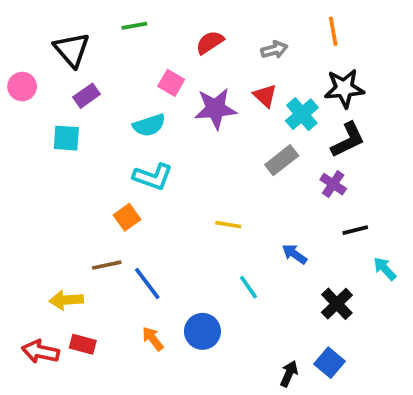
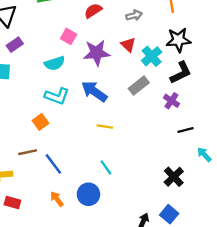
blue arrow: (295, 254) -> (94, 91), moved, size x1.6
cyan line: (249, 287) -> (106, 167), moved

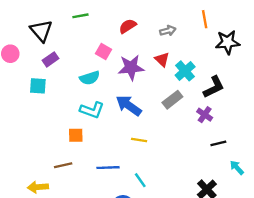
black star: (178, 40) -> (228, 42), moved
orange square: (40, 122) -> (76, 135), turned 35
blue line: (53, 164) -> (108, 168), moved, turned -55

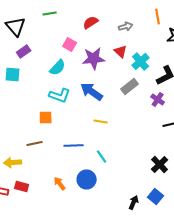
cyan semicircle: (90, 78) -> (58, 67), turned -30

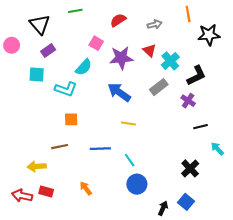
cyan L-shape: (60, 95) -> (66, 89), moved
blue circle: (87, 179) -> (137, 184), moved

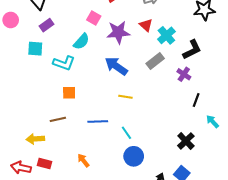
black line: (201, 127) -> (196, 100), turned -56

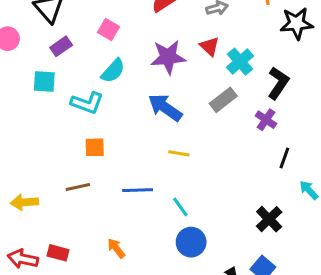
pink square: (94, 18) -> (108, 29), moved
black L-shape: (192, 50) -> (278, 83), turned -30
yellow arrow: (35, 139) -> (24, 202), moved

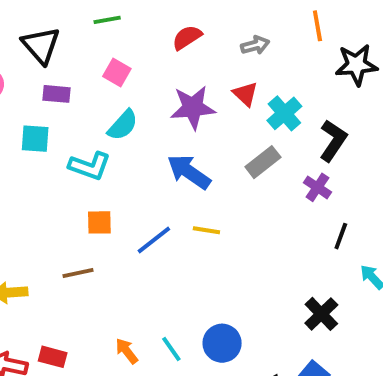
purple rectangle: (61, 46) -> (57, 94), turned 40
blue line: (138, 190) -> (154, 240), moved, turned -36
cyan line: (180, 207) -> (171, 349), moved

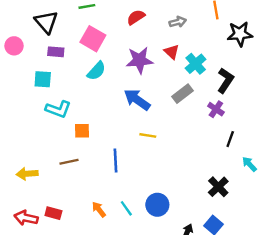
pink square: (117, 72) -> (93, 39), size x1.5
cyan L-shape: (90, 166) -> (58, 109), moved
blue line: (154, 240) -> (116, 161), moved, turned -55

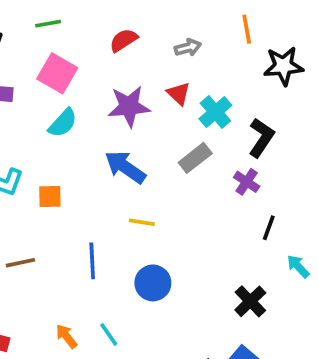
orange square: (82, 131) -> (50, 197), moved
blue circle: (157, 205) -> (153, 283), moved

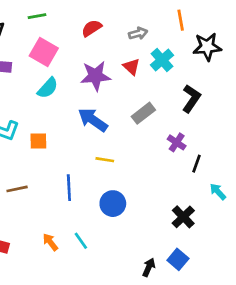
cyan cross: (215, 112) -> (162, 60), moved
purple cross: (247, 182) -> (177, 142), moved

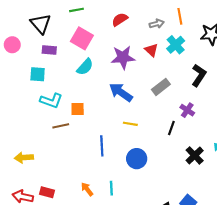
orange line: (181, 20) -> (180, 16), moved
black line: (197, 164) -> (171, 128), moved
brown line: (17, 189) -> (61, 126), moved
black cross: (183, 217) -> (195, 155), moved
cyan line: (81, 241) -> (111, 188), turned 32

